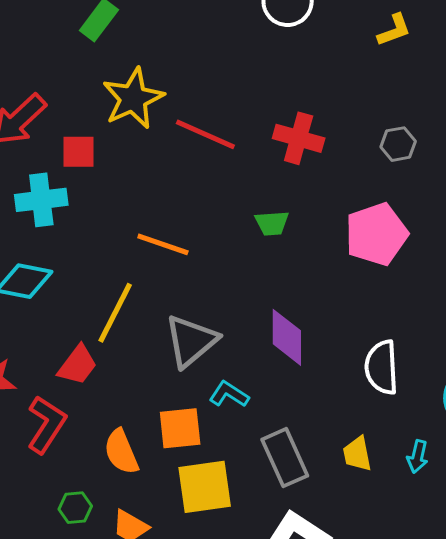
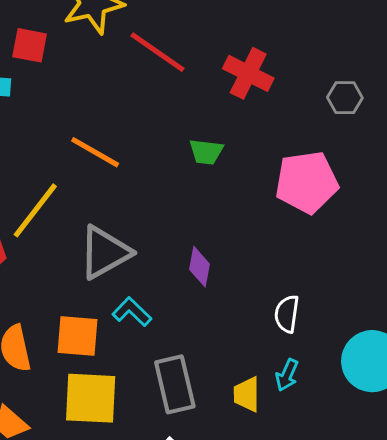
purple diamond: (287, 337) -> (199, 267), size x0.7
white semicircle: (382, 367) -> (287, 314), size x0.7
cyan arrow: (418, 456) -> (287, 375), moved

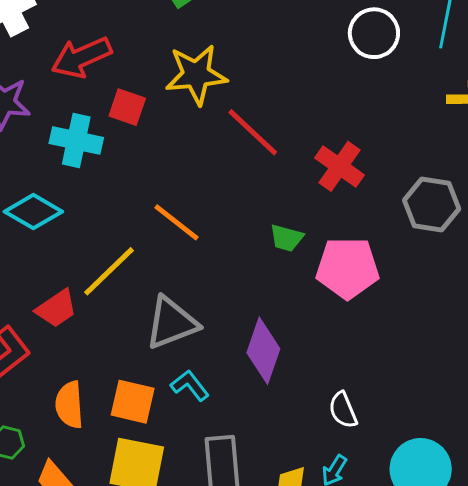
gray hexagon: (345, 98) -> (432, 204), size x1.6
pink pentagon: (307, 182) -> (347, 268), moved
purple diamond: (199, 267) -> (263, 351), size x1.6
white semicircle: (287, 314) -> (343, 410), turned -39

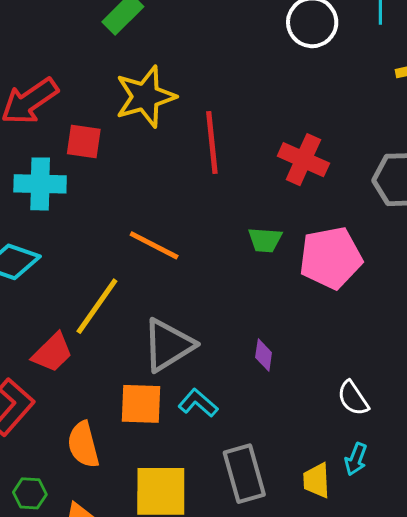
red line: (253, 132) -> (212, 142), turned 52
purple diamond: (263, 351) -> (264, 355), size x0.5
orange square: (133, 402) -> (141, 404), moved

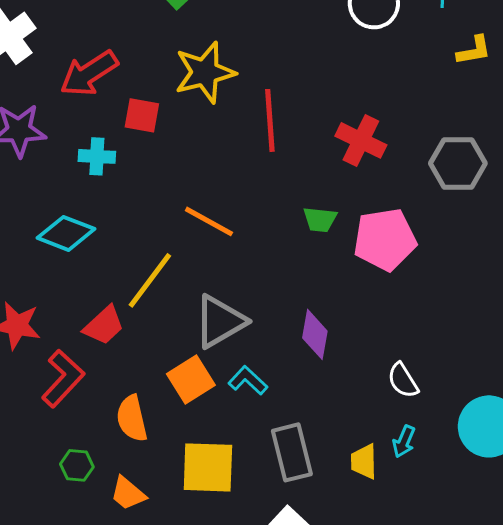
cyan cross: (40, 184) -> (97, 156), size x0.7
purple diamond: (264, 355) -> (315, 334), size x1.5
orange square: (141, 404) -> (191, 379), turned -36

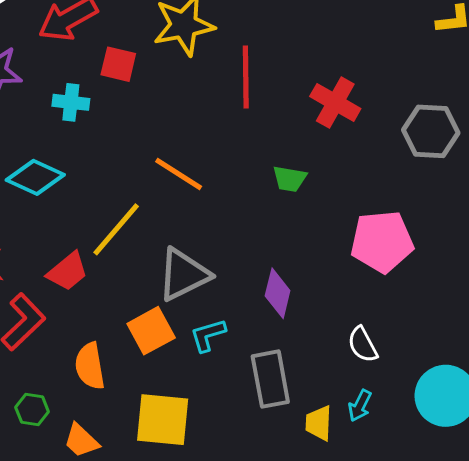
pink pentagon: (385, 239) -> (382, 242), moved
cyan L-shape: (248, 380) -> (208, 335), turned -63
gray rectangle: (292, 452) -> (270, 379), moved

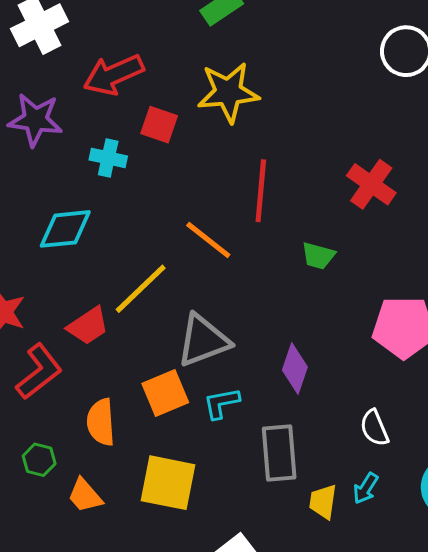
red line: (246, 77) -> (261, 191), moved
cyan diamond: (35, 177) -> (65, 229), turned -36

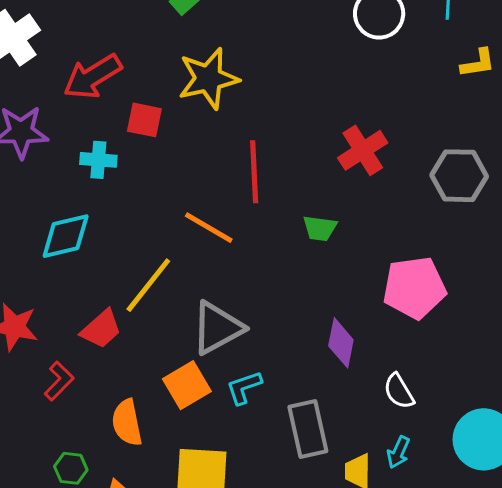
red cross: (371, 184) -> (363, 150), turned 30
purple diamond: (295, 368) -> (341, 343), moved
red L-shape: (39, 372) -> (59, 381), size x0.7

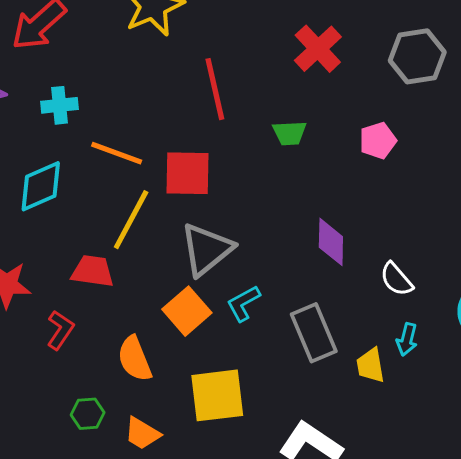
red square: (144, 120) -> (188, 173), moved, size x1.4
orange line: (209, 228) -> (117, 153), moved
pink pentagon: (414, 288) -> (378, 141), moved, size x0.6
red trapezoid: (101, 329) -> (93, 271), turned -120

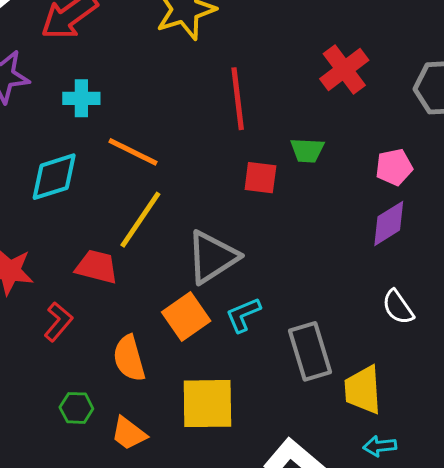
red square: (188, 173) -> (260, 178), moved, size x0.7
purple diamond: (331, 242) -> (389, 223), moved, turned 51
cyan arrow: (407, 339) -> (380, 446), moved, turned 64
yellow trapezoid: (370, 365) -> (363, 390), size x1.4

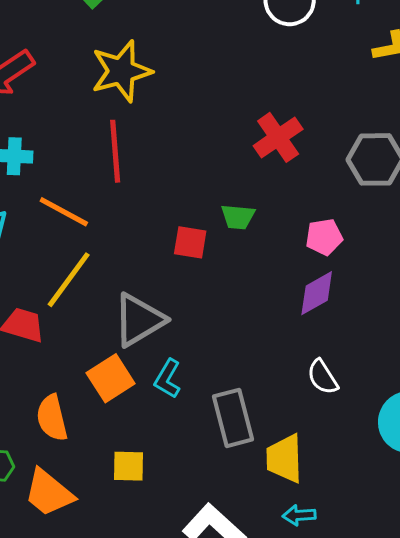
red line: (238, 99) -> (115, 151), moved
cyan L-shape: (243, 315) -> (168, 379), turned -39
yellow square: (207, 404) -> (129, 466), size x0.6
orange trapezoid: (129, 433) -> (49, 493), size x1.4

